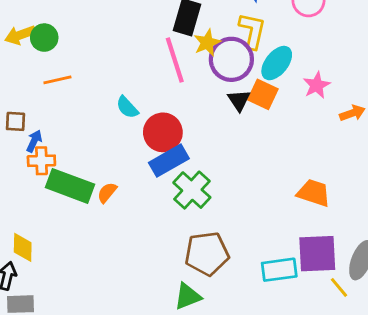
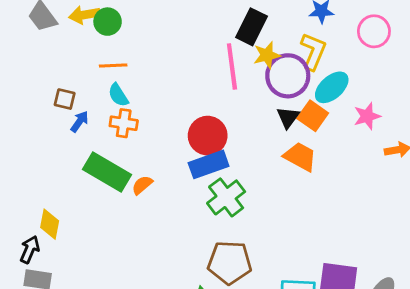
cyan semicircle: (127, 107) -> (118, 95), moved
orange cross: (41, 161) -> (124, 123), moved
orange trapezoid: (314, 193) -> (300, 157), moved

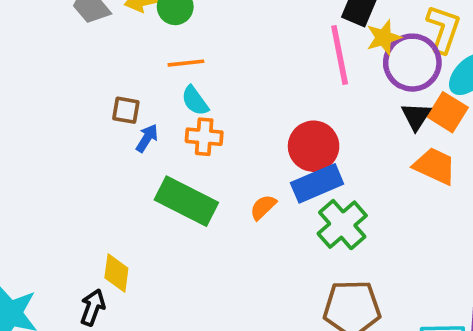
orange semicircle: (142, 185) -> (263, 207), moved

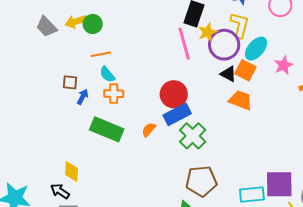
black triangle: (416, 116) -> (228, 74), turned -30
black arrow: (93, 307) -> (60, 191), turned -72

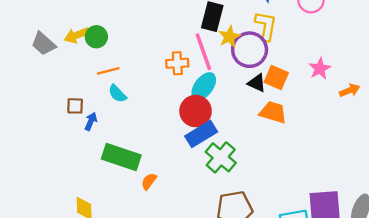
cyan ellipse: (256, 49) -> (204, 86), moved
orange cross: (114, 94) -> (177, 63), moved
orange semicircle: (149, 130) -> (149, 181), moved

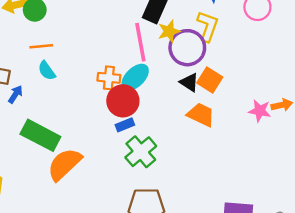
orange cross: (177, 63) -> (109, 78), moved
pink star: (320, 69) -> (260, 111), moved, turned 30
blue rectangle: (201, 134) -> (125, 125), size x0.6
orange semicircle: (149, 181) -> (64, 164), size x2.0

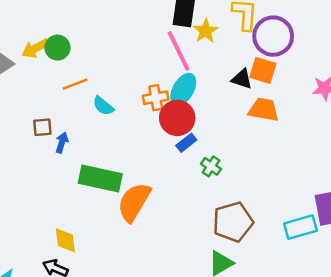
purple circle: (187, 48) -> (273, 36), moved
cyan semicircle: (47, 71) -> (103, 106), moved
green cross: (141, 152) -> (211, 166), size x0.6

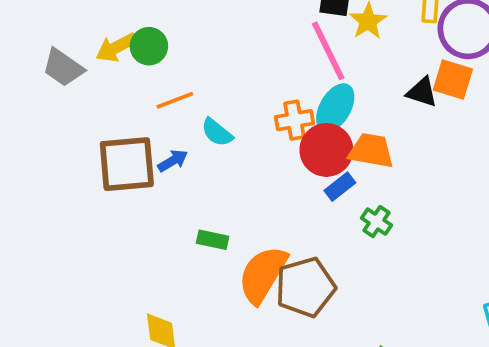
orange trapezoid: (264, 110) -> (371, 151), moved
brown square: (42, 127) -> (127, 164), size x2.0
blue arrow: (62, 143) -> (173, 161), moved, turned 42
green rectangle: (100, 178) -> (213, 240), size x0.5
brown pentagon: (233, 222) -> (305, 287), moved

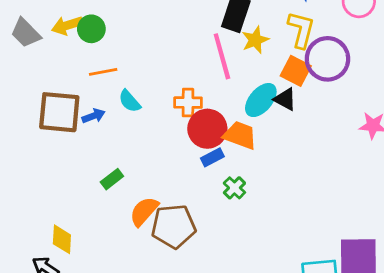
orange square: (453, 79) -> (296, 71), moved
cyan ellipse: (335, 108) -> (261, 100), moved
green rectangle: (213, 240) -> (112, 179), turned -60
orange semicircle: (263, 275) -> (144, 211), size x0.7

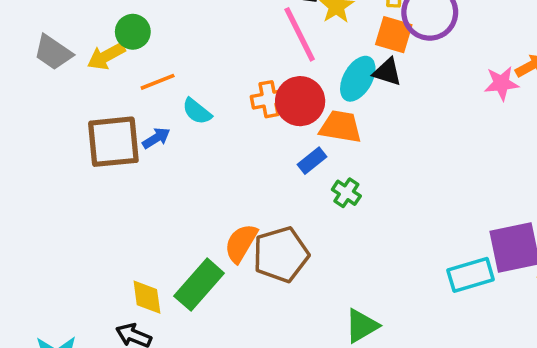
yellow arrow: (67, 25) -> (106, 56), moved
red circle: (207, 129) -> (300, 101), moved
green rectangle: (112, 179) -> (199, 285), moved, size x1.8

